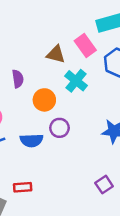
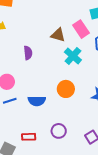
orange circle: (44, 100) -> (66, 89), moved
purple circle: (59, 128) -> (59, 131), moved

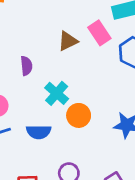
brown triangle: (58, 35) -> (68, 41), turned -42
cyan cross: (73, 56) -> (57, 93), moved

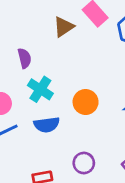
cyan cross: (57, 93) -> (40, 89), moved

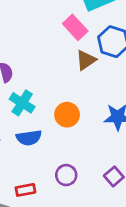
brown triangle: (64, 27) -> (86, 60), moved

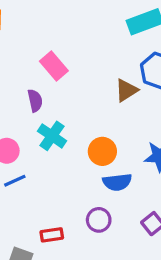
pink rectangle: (75, 27) -> (54, 66), moved
blue semicircle: (29, 138) -> (117, 182), moved

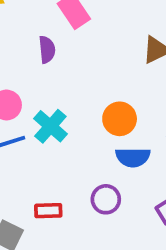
cyan cross: (52, 136) -> (50, 126), moved

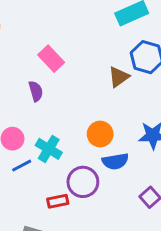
purple circle: (106, 199) -> (83, 182), moved, size x1.4
red rectangle: (48, 211) -> (58, 201), moved

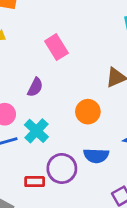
purple semicircle: (36, 91) -> (35, 87), moved, turned 30
orange circle: (100, 134) -> (88, 112), moved

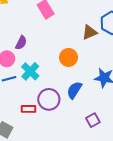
purple semicircle: (35, 87) -> (21, 43), moved
blue semicircle: (96, 156) -> (74, 90), turned 120

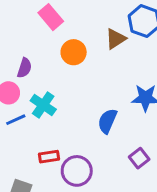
orange circle: (69, 57) -> (74, 52), moved
purple circle: (49, 99) -> (77, 171), moved

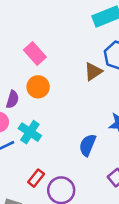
orange circle: (74, 52) -> (38, 87), moved
red rectangle: (49, 157) -> (36, 178), turned -42

